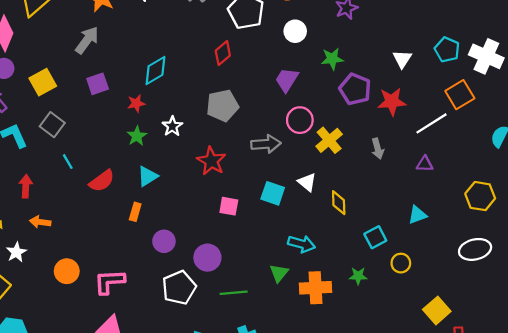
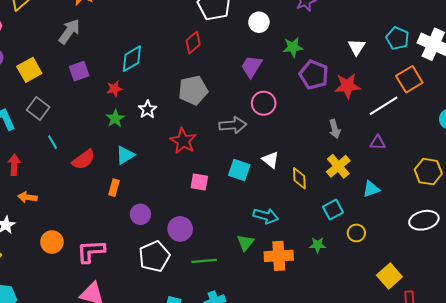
yellow cross: (329, 140) -> (338, 166), moved

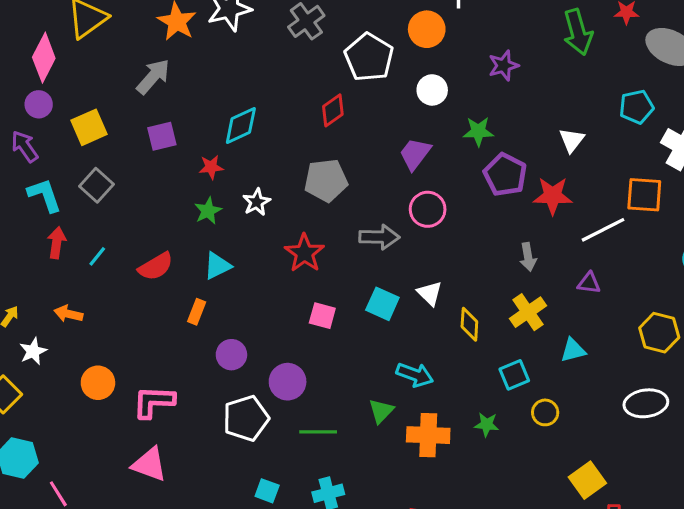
cyan pentagon: (397, 38) -> (637, 107), moved, turned 30
orange square: (409, 79) -> (644, 195), turned 30
cyan line: (52, 142) -> (97, 256), moved, turned 64
red arrow: (14, 165) -> (57, 243), moved

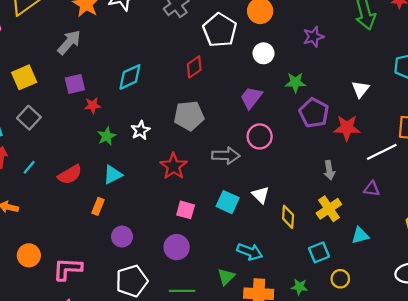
red star: (211, 167) -> (93, 105), moved
purple circle: (288, 382) -> (177, 247), moved

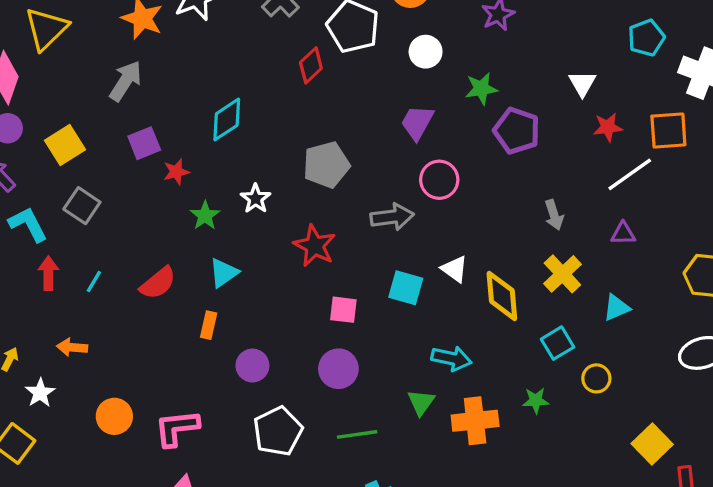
red diamond: (194, 67) -> (311, 65), moved
red star: (347, 128) -> (608, 127), moved, size x0.7
yellow diamond: (288, 217) -> (502, 296), size x1.4

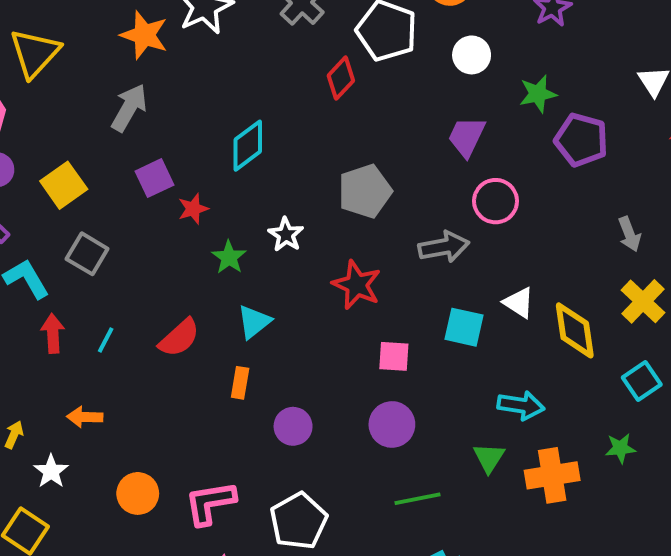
white pentagon: (278, 431) -> (299, 521), moved

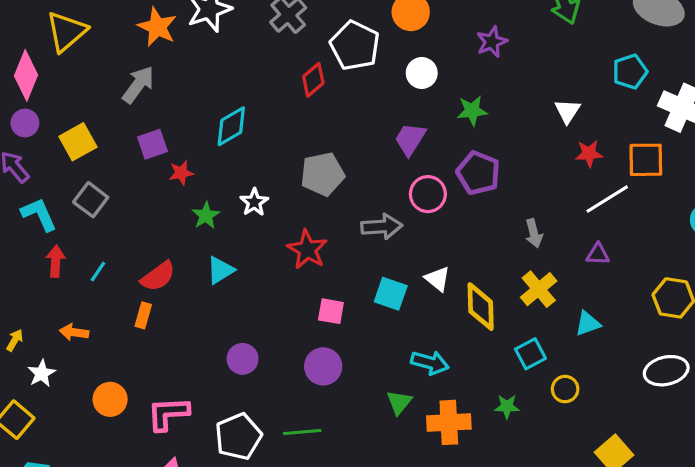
purple pentagon: (581, 140) -> (478, 173), moved
orange rectangle: (240, 383) -> (143, 315), moved
green line: (418, 499) -> (302, 432), moved

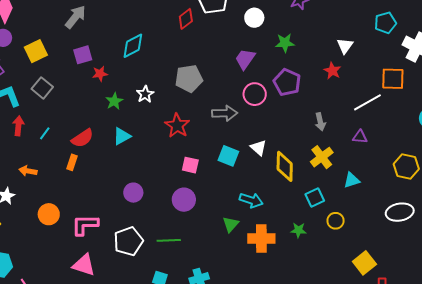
red star: (589, 154) -> (332, 71), moved, turned 30

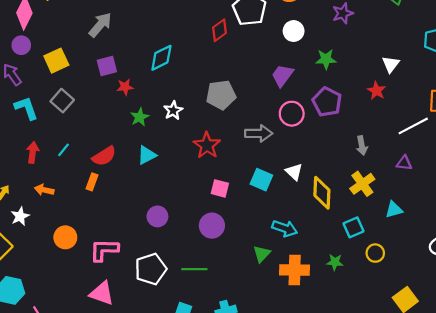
red arrow: (18, 126) -> (33, 152), moved

